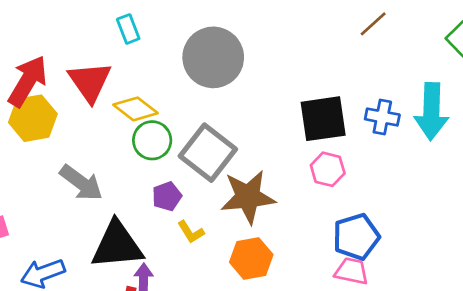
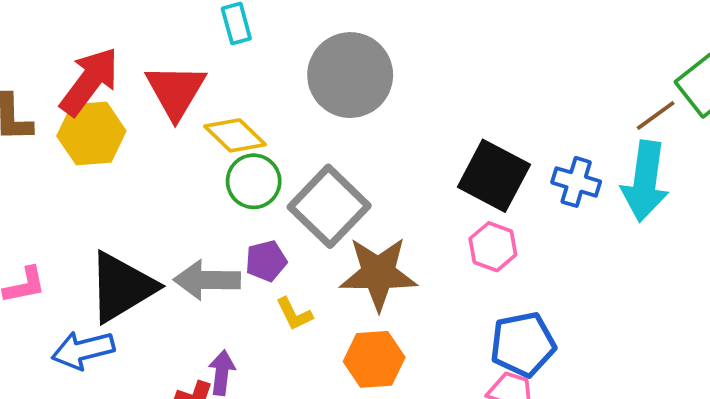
brown line: (373, 24) -> (656, 116), moved
black square: (323, 119) -> (494, 176), turned 30
gray arrow: (81, 183) -> (207, 280), moved, turned 138
black triangle: (117, 245) -> (122, 287), moved, turned -32

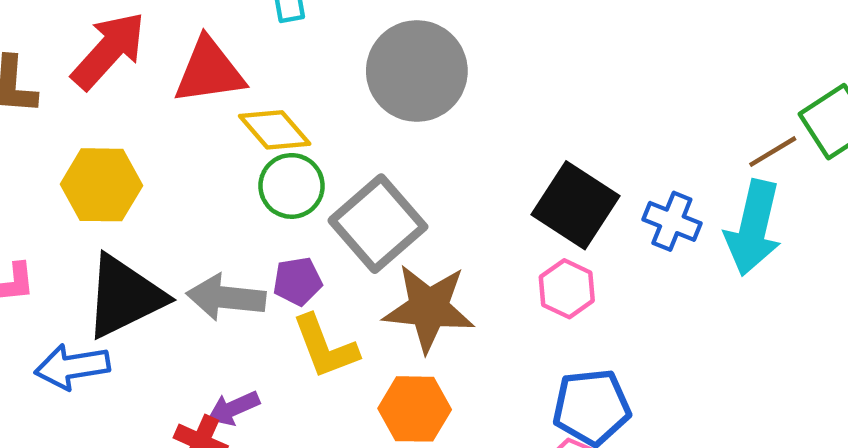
red triangle: (176, 91) -> (209, 71), turned 46
yellow hexagon: (91, 133) -> (102, 185), moved
yellow L-shape: (294, 314) -> (325, 347), size x1.6
purple arrow: (222, 373) -> (233, 408), turned -126

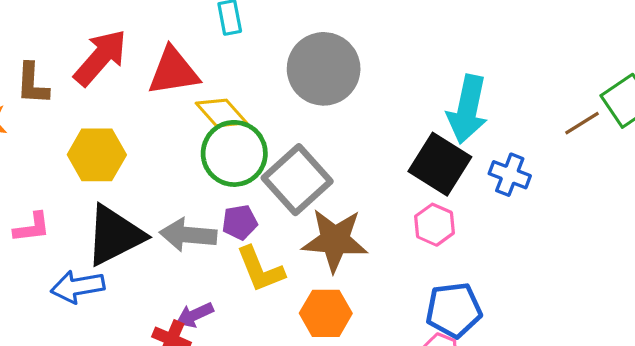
green circle: (292, 186) -> (234, 153), size x1.4
cyan arrow: (753, 228) -> (467, 109), moved

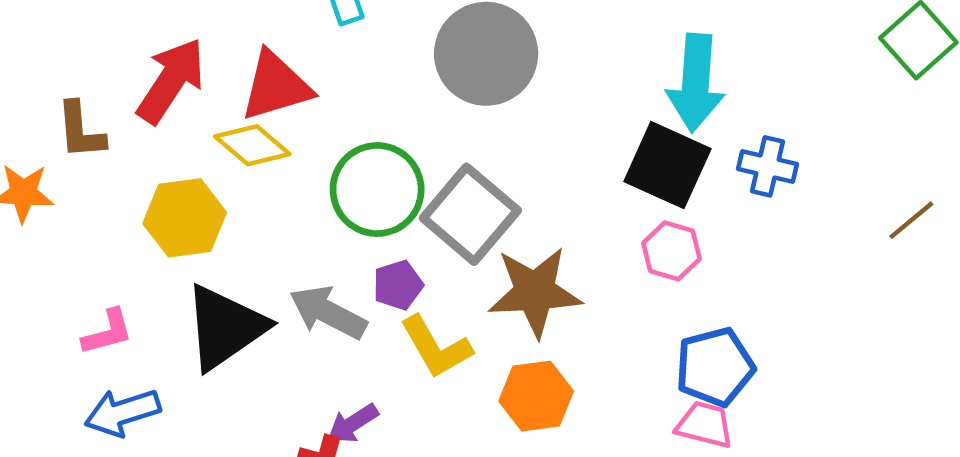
yellow diamond: (221, 113) -> (252, 145), moved
brown line: (582, 123) -> (911, 220), moved
gray arrow: (188, 235) -> (328, 312), turned 30
blue arrow: (78, 287) -> (122, 412), moved

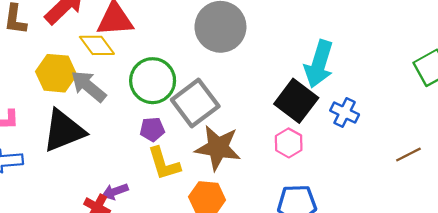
gray arrow: (328, 312) -> (88, 86), moved

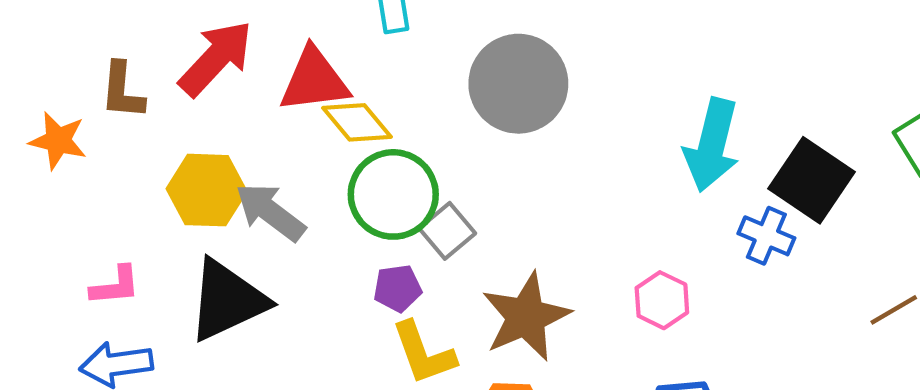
yellow diamond: (97, 45) -> (357, 122), moved
black square: (296, 101) -> (812, 180), moved
gray square: (195, 103) -> (447, 231), moved, size x0.6
brown star: (218, 148) -> (526, 317), turned -30

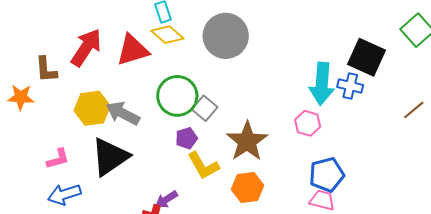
yellow diamond: (357, 122) -> (167, 35), moved
cyan arrow: (712, 145) -> (322, 84), moved

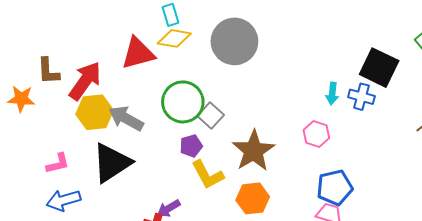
yellow diamond: (167, 35) -> (174, 38), turned -32
red arrow: (86, 48) -> (85, 81), moved
cyan arrow: (322, 84) -> (332, 94), size x0.5

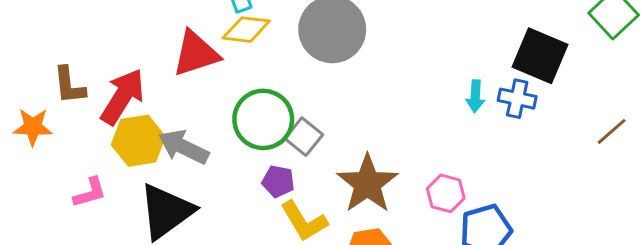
pink hexagon: (316, 134) -> (446, 193), moved
purple pentagon: (191, 146) -> (278, 181), turned 30
pink L-shape: (58, 163) -> (90, 193), moved

